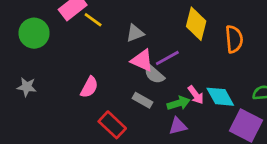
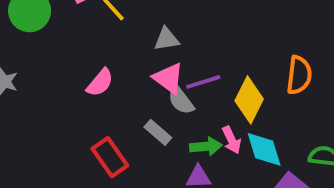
yellow diamond: (196, 24) -> (249, 100), moved
pink semicircle: (89, 87) -> (100, 83), moved

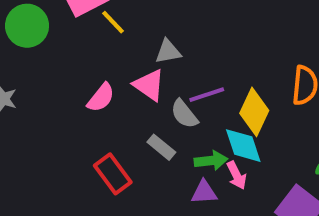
pink triangle: (168, 78) -> (149, 85), moved
pink arrow: (232, 140) -> (236, 175), moved
cyan diamond: (264, 149) -> (243, 146), moved

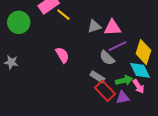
pink triangle: (149, 85) -> (112, 28), moved, turned -30
pink semicircle: (101, 98) -> (62, 55), turned -63
red rectangle: (113, 174) -> (105, 91), moved

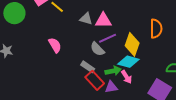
gray triangle: (94, 26) -> (86, 19), turned 32
cyan diamond: (140, 70) -> (128, 62), turned -50

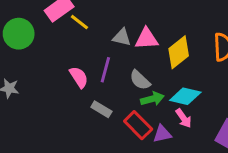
purple line: (108, 38) -> (105, 70), moved, turned -48
yellow diamond: (132, 44) -> (179, 52), moved, turned 35
gray rectangle: (88, 67) -> (101, 109), moved
green arrow: (113, 71) -> (152, 99), moved

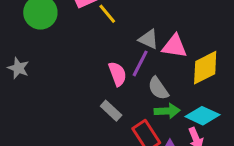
purple line: (105, 70) -> (140, 63), moved
pink semicircle: (79, 77) -> (117, 74), moved

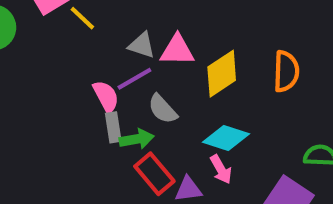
purple line: (140, 63) -> (134, 79), turned 40
gray rectangle: (111, 111) -> (113, 127), moved, turned 45
green arrow: (167, 111) -> (137, 139), moved

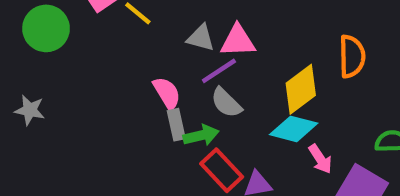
yellow diamond: (222, 74) -> (301, 89), moved
purple line: (134, 79) -> (219, 71), moved
pink arrow: (221, 169) -> (320, 159), moved

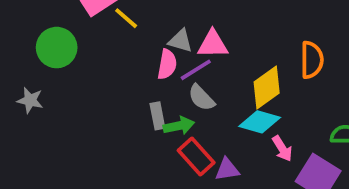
green circle: (46, 28) -> (57, 48), moved
pink semicircle: (167, 93) -> (167, 64), moved, turned 40

